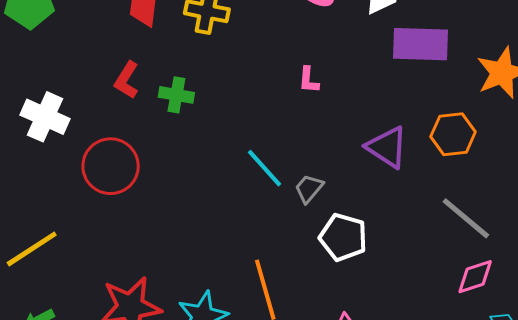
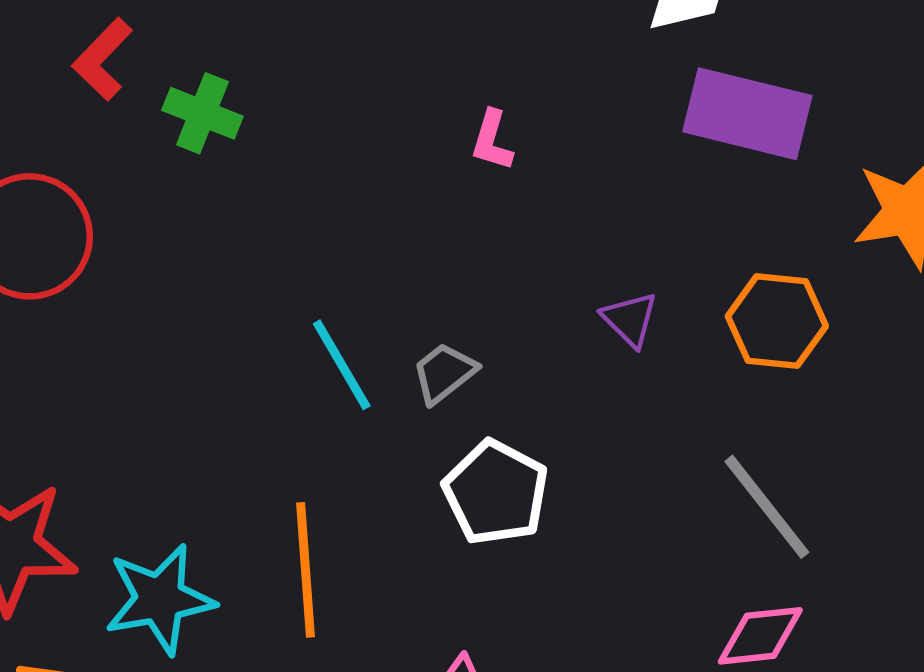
purple triangle: (387, 147) -> (630, 319), size x0.6
cyan line: (265, 168) -> (342, 365), moved

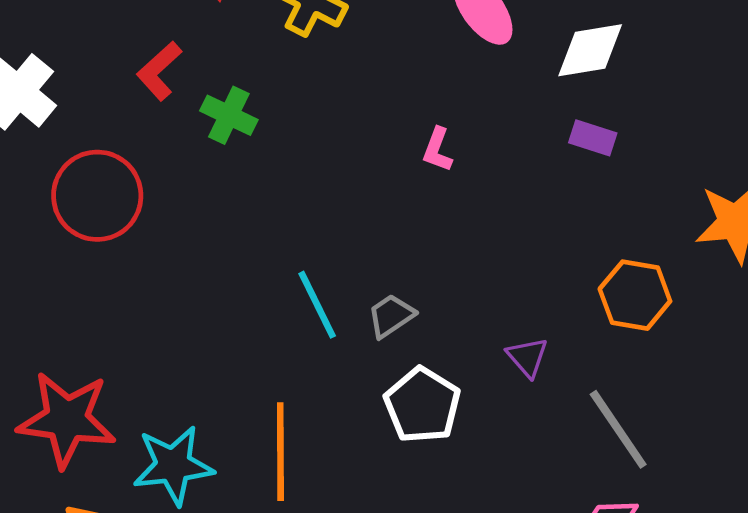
purple rectangle: (747, 114) -> (593, 138), moved, size x0.5
purple triangle: (630, 319) -> (527, 357), moved

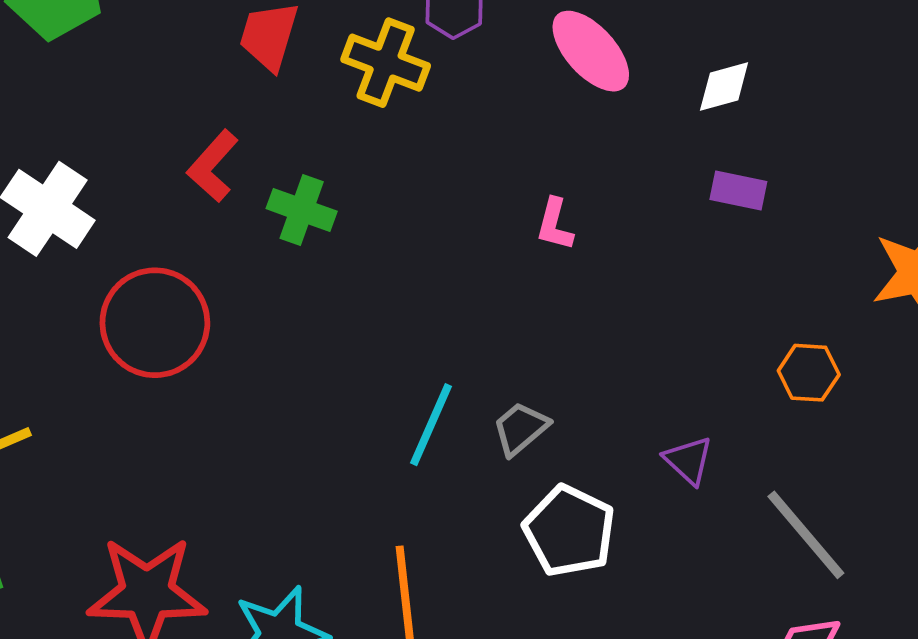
white diamond: (590, 50) -> (724, 86), size x0.7
orange hexagon: (635, 295) -> (809, 373), size x0.7
cyan line: (317, 305) -> (431, 425), turned 56

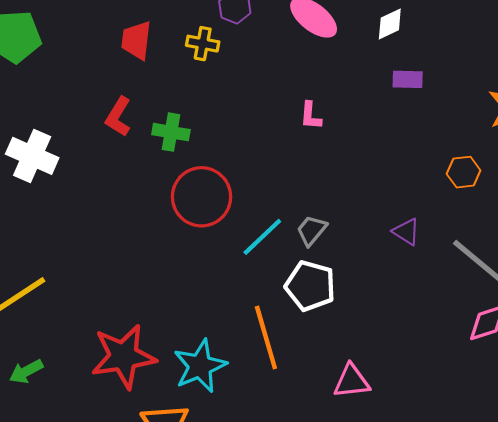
yellow cross: (386, 63) -> (203, 44), size x0.7
red circle: (155, 323) -> (202, 197), moved
cyan line: (431, 425) -> (262, 237), turned 33
white pentagon: (569, 531) -> (310, 286), moved

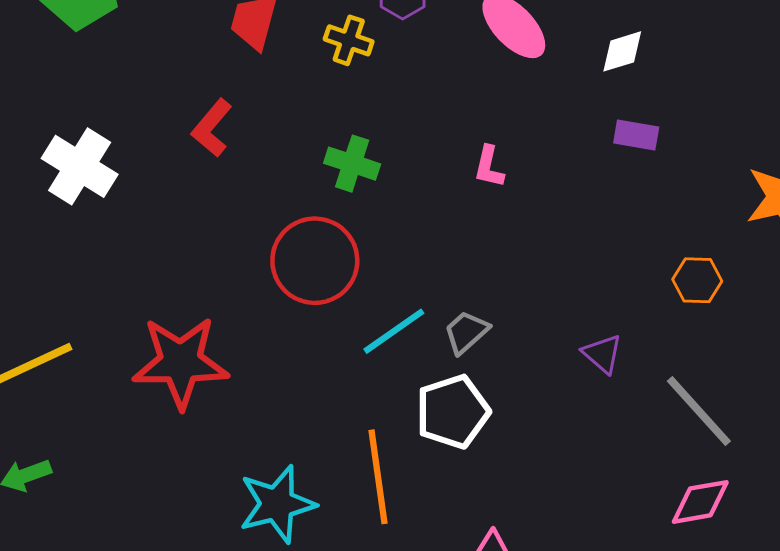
green cross: (171, 132) -> (352, 164), moved
white pentagon: (310, 286) -> (453, 412), turned 30
red star: (123, 356) -> (181, 362), moved

